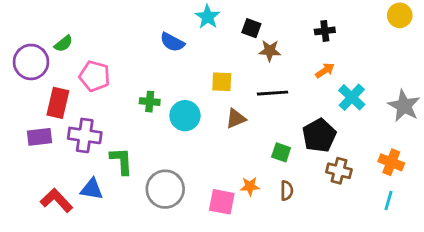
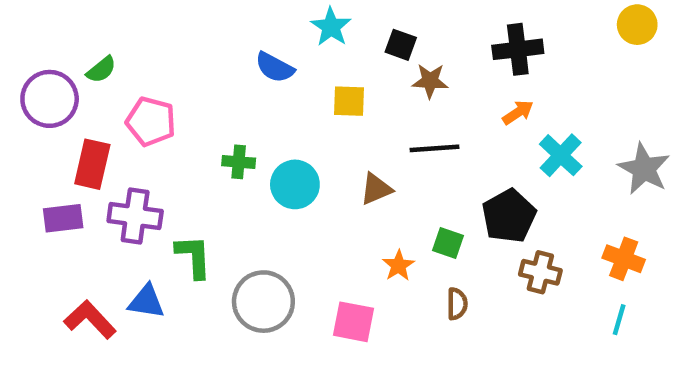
black cross: (325, 31) -> (518, 49), size x1.5
yellow square: (222, 82) -> (349, 101), moved
orange star: (250, 186) -> (399, 266), moved, turned -30

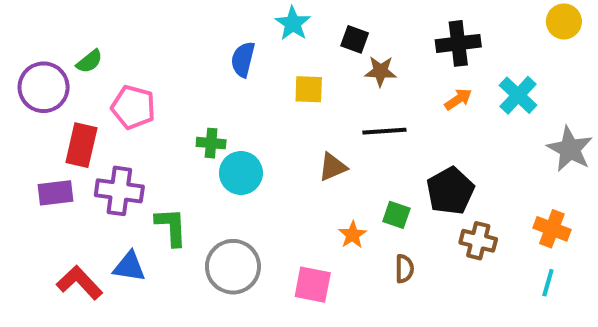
blue semicircle: (275, 67) -> (243, 59), turned 76
cyan cross: (561, 155) -> (518, 95), moved
cyan circle: (295, 184) -> (241, 173), moved

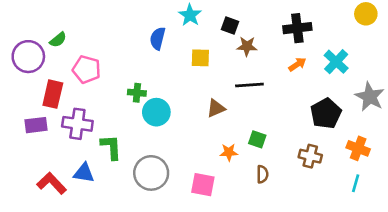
black pentagon: (450, 191) -> (326, 113), moved
orange star: (353, 235) -> (229, 152), turned 30

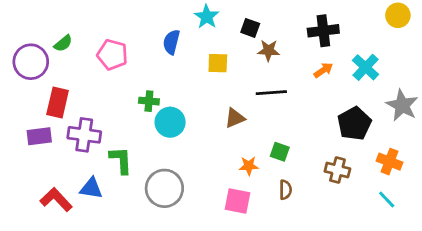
pink pentagon: (86, 69) -> (112, 55), moved
cyan line: (356, 183) -> (387, 200), turned -60
pink square: (203, 185) -> (238, 201), moved

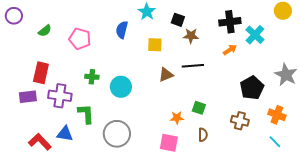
purple circle: (31, 62) -> (14, 16), moved, size x0.7
cyan cross: (366, 67) -> (255, 35), moved
green cross: (149, 101) -> (92, 77), moved
brown triangle: (235, 118) -> (166, 75), moved

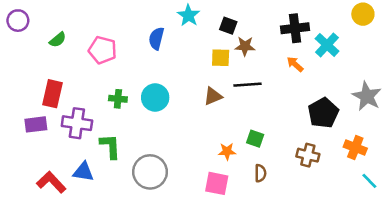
yellow square: (155, 45) -> (221, 58), moved
orange arrow: (230, 50) -> (295, 64), turned -104
cyan circle: (121, 87) -> (155, 97), moved
cyan line: (275, 142) -> (369, 181), moved

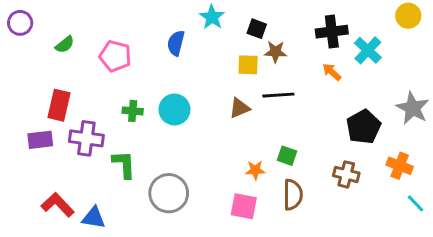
blue triangle: (83, 172) -> (94, 218), moved
brown semicircle: (260, 173) -> (293, 195), size x1.5

